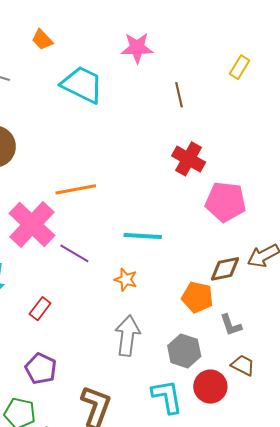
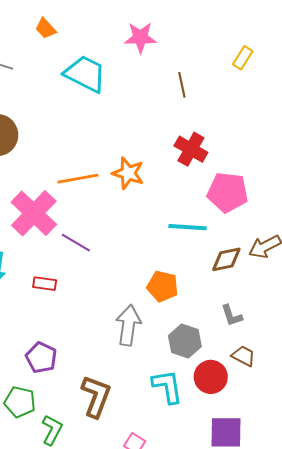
cyan line: (143, 236) -> (187, 227), moved
orange star: (126, 280) -> (128, 173), moved, size x1.4
orange pentagon: (197, 297) -> (163, 286), moved
red rectangle: (40, 309) -> (45, 284), moved, turned 60

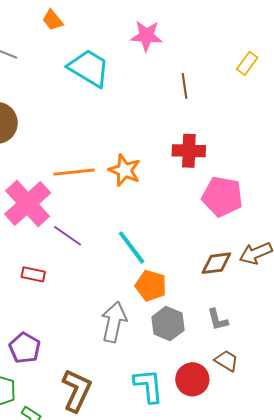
red cross: (191, 149) -> (189, 151), turned -32
cyan line: (187, 227) -> (132, 247), moved, turned 45
gray hexagon: (185, 341) -> (168, 324), moved

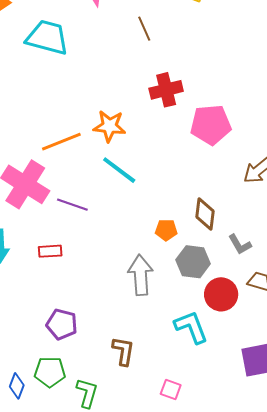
cyan line: (132, 247) -> (119, 170), moved
brown diamond: (216, 263) -> (205, 214), moved, turned -60
orange pentagon: (151, 286) -> (166, 230), size x0.7
red circle: (192, 379) -> (221, 294), moved
brown L-shape: (77, 390) -> (123, 351), size x0.7

